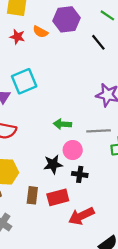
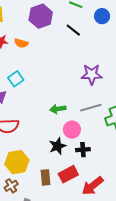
orange semicircle: (40, 32) -> (21, 43), moved
cyan square: (24, 81) -> (16, 79), size x0.7

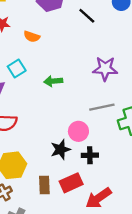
orange semicircle: (21, 43) -> (32, 37), moved
green arrow: (58, 109) -> (53, 81), moved

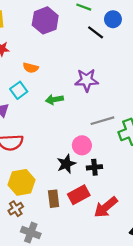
black line: (87, 16) -> (96, 32), moved
orange semicircle: (32, 37) -> (31, 68), moved
purple star: (105, 69) -> (87, 80), moved

